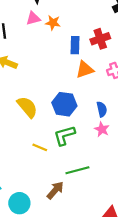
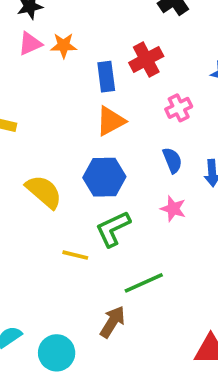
orange triangle: (85, 70) -> (111, 121), moved
blue semicircle: (102, 109) -> (172, 160), moved

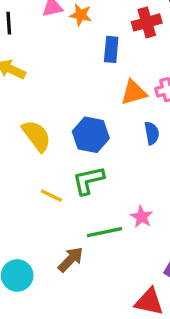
red cross: (146, 59) -> (147, 22), moved
orange triangle: (111, 121) -> (134, 93), moved
pink star: (173, 209) -> (141, 217), moved

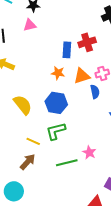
orange star: (81, 15) -> (58, 73), moved
red cross: (147, 22) -> (87, 42), moved
blue semicircle: (152, 133) -> (95, 92), moved
brown arrow: (71, 260) -> (28, 162), moved

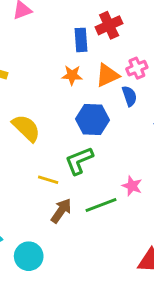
blue hexagon: (56, 103) -> (92, 119), moved
brown arrow: (28, 162) -> (61, 211), moved

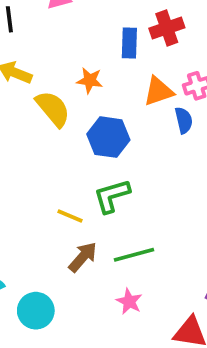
orange star: (72, 75) -> (90, 80), moved
blue hexagon: (92, 119) -> (108, 137), moved
yellow semicircle: (26, 128) -> (53, 109), moved
pink star: (132, 186) -> (129, 301), moved

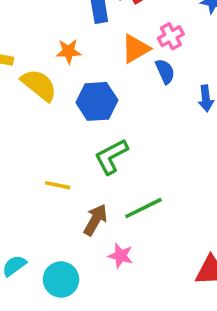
yellow line: (70, 216) -> (58, 185), moved
pink star: (129, 301) -> (121, 256), moved

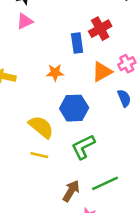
blue semicircle: (165, 71) -> (124, 98), moved
yellow semicircle: (39, 85) -> (41, 127), moved
yellow line: (58, 185) -> (39, 155), moved

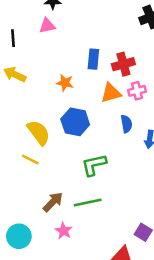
red cross: (100, 29) -> (123, 64), moved
green L-shape: (83, 147) -> (94, 165), moved

